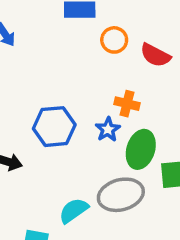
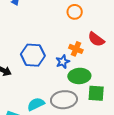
red semicircle: (155, 55) -> (96, 39), moved
green ellipse: (141, 149) -> (79, 76), turned 60

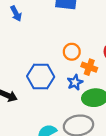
orange circle: (75, 12) -> (72, 52), moved

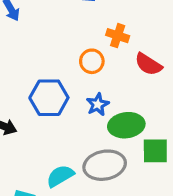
orange cross: (89, 67) -> (118, 36), moved

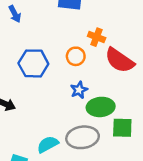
red semicircle: (148, 64) -> (120, 60), size x1.4
blue hexagon: (49, 98) -> (33, 63), moved

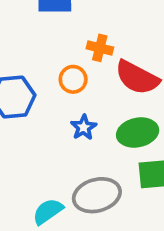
green ellipse: (101, 107) -> (138, 133), moved

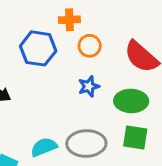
orange cross: (100, 48) -> (69, 20), moved, turned -30

